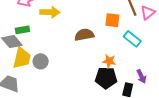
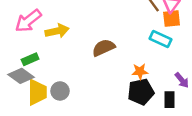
orange square: (112, 20) -> (172, 19), moved

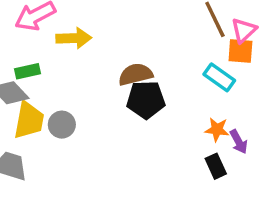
orange star: (140, 71) -> (217, 130), moved
black pentagon: (141, 92) -> (146, 100), moved
black rectangle: (169, 100) -> (216, 166), turned -35

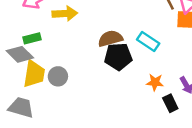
cyan rectangle: (219, 77) -> (148, 42), moved
orange star: (217, 130) -> (155, 82), moved

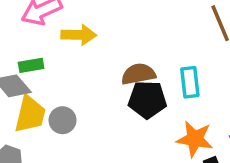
cyan rectangle: (148, 42) -> (190, 82), turned 45
orange star: (155, 82) -> (195, 139), size x1.5

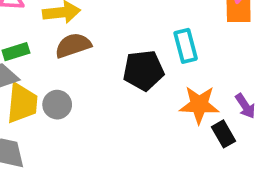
brown semicircle: (138, 74) -> (73, 45), moved

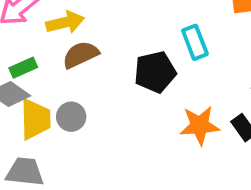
orange star: (199, 105) -> (200, 125), moved

